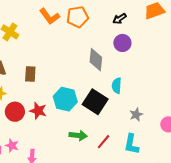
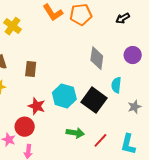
purple circle: (122, 43) -> (133, 55), moved
red circle: (15, 112) -> (25, 127), moved
gray star: (136, 114) -> (134, 107), moved

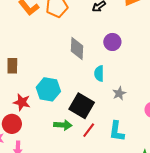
black square: (94, 100) -> (82, 106), moved

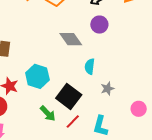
purple circle: (112, 42) -> (99, 25), moved
gray diamond: (77, 49) -> (71, 39), turned -45
green arrow: (63, 125) -> (48, 113), turned 36

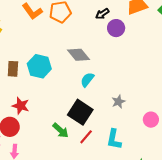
purple circle: (99, 25) -> (116, 28), moved
cyan semicircle: (90, 66) -> (87, 80), moved, turned 35
cyan hexagon: (37, 76) -> (39, 66), moved

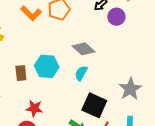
cyan semicircle: (87, 80) -> (81, 73), moved
gray star: (118, 102) -> (130, 89), size x1.6

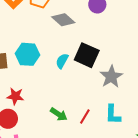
gray diamond: (84, 49) -> (63, 20), moved
black square: (94, 105) -> (87, 55), moved

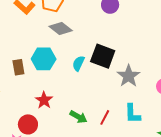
gray diamond: (63, 20) -> (61, 28), moved
red star: (15, 96) -> (44, 100), moved, turned 30

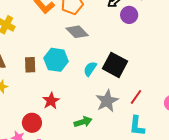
gray star: (129, 76) -> (107, 101), moved
green arrow: (78, 117) -> (83, 122), turned -54
red line: (105, 117) -> (136, 97), moved

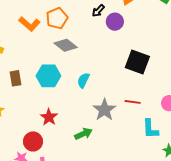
brown rectangle: (30, 65) -> (15, 78), moved
black square: (115, 65) -> (137, 62), moved
red line: (136, 97) -> (133, 102), turned 70
cyan L-shape: (137, 126) -> (150, 129), moved

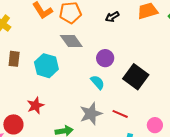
purple circle: (115, 22) -> (105, 58), moved
cyan semicircle: (83, 80) -> (98, 82), moved, turned 98

